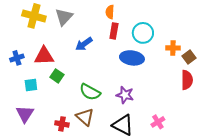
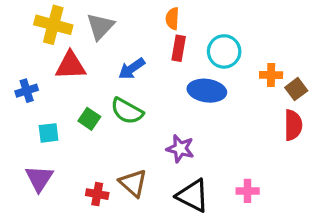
red triangle: (44, 56) -> (71, 66), moved
green semicircle: (90, 92) -> (127, 111), moved
purple star: (125, 95) -> (180, 149), moved
pink cross: (158, 122) -> (248, 191), turned 32

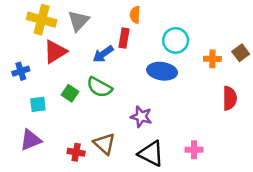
red rectangle: (179, 48) -> (124, 38), moved
red triangle: (71, 66) -> (55, 52), turned -30
brown square: (296, 89) -> (241, 53), moved
purple triangle: (39, 178) -> (31, 140), turned 35

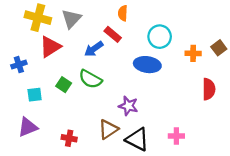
red rectangle: (124, 38) -> (113, 34), turned -60
brown triangle: (104, 144) -> (108, 129), moved, turned 45

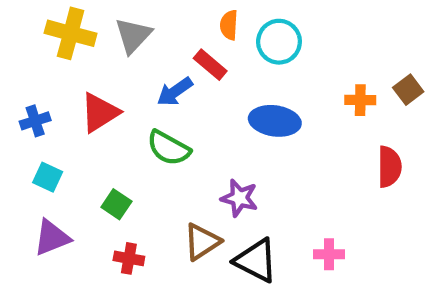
cyan circle: (160, 37) -> (279, 42), moved
red triangle: (50, 47) -> (100, 113), moved
green square: (64, 85) -> (116, 204), moved
cyan square: (35, 95) -> (48, 177), moved, turned 32

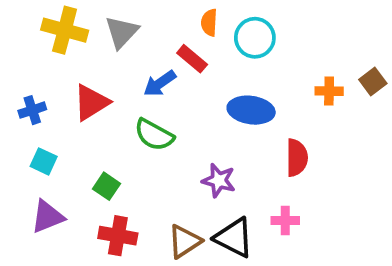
red semicircle: (389, 167) -> (297, 158), moved
brown triangle: (202, 242) -> (184, 241), moved
pink cross: (329, 254) -> (285, 220), moved
red cross: (129, 258) -> (118, 236), size x1.4

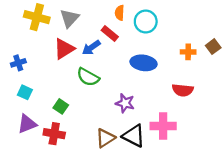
red triangle: (91, 102) -> (64, 49), moved
red semicircle: (297, 158) -> (183, 90), moved, turned 96
pink cross: (285, 220) -> (163, 126), size x1.6
red cross: (118, 236) -> (54, 134), moved

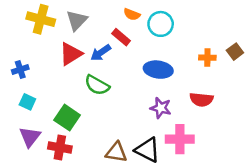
orange semicircle: (120, 13) -> (132, 14), turned -72
purple star: (125, 103) -> (161, 108), moved
green square: (61, 106) -> (67, 118), size x1.5
purple triangle: (27, 124) -> (30, 137), turned -30
brown triangle: (105, 138) -> (116, 152), turned 42

